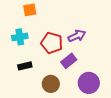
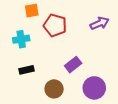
purple arrow: (77, 36) -> (100, 23), moved
red pentagon: (52, 43) -> (55, 25), moved

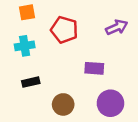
orange square: (32, 11) -> (27, 12), moved
purple rectangle: (73, 65) -> (94, 68), moved, turned 42

